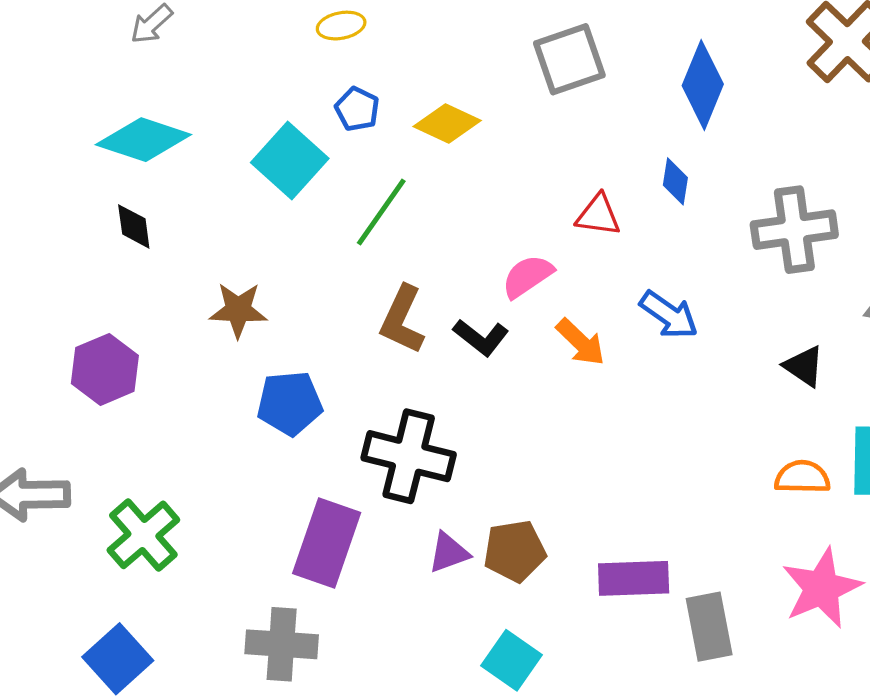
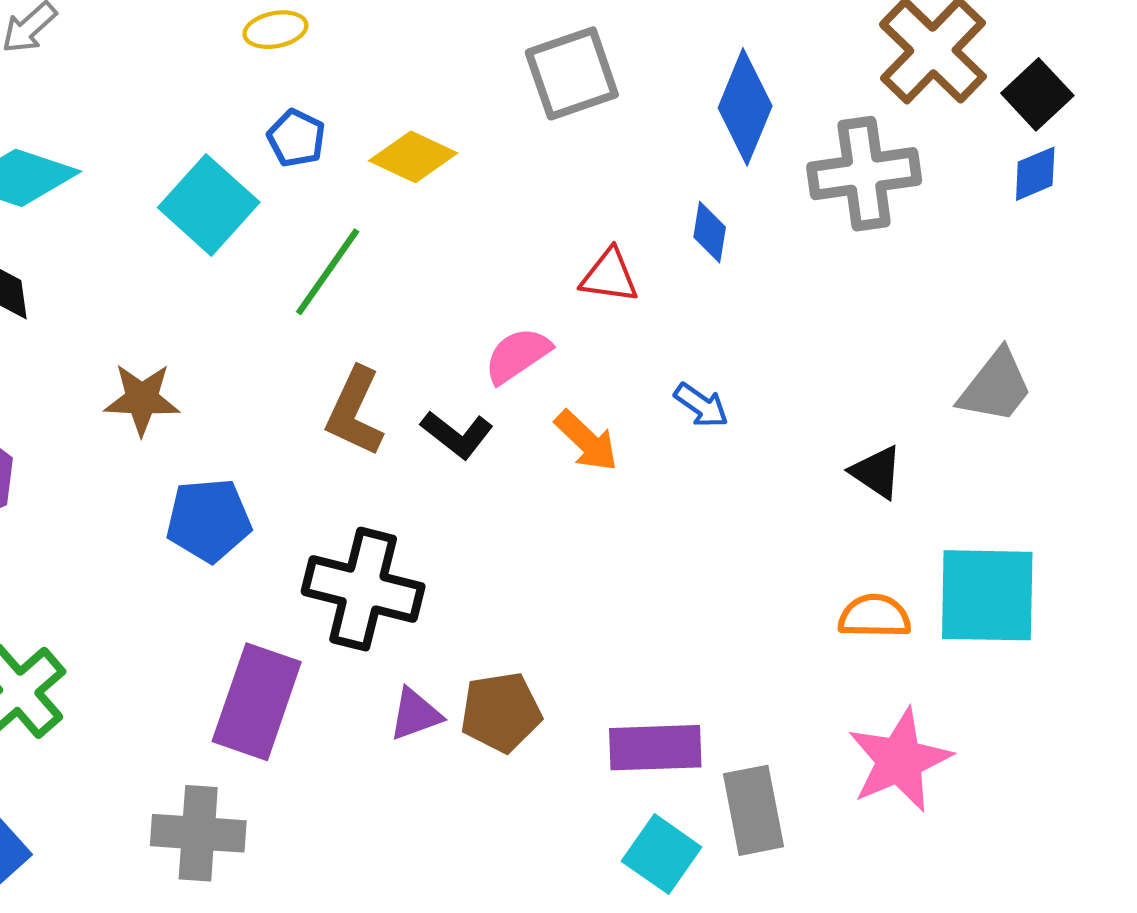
gray cross: (794, 230) -> (864, 174), moved
blue arrow: (669, 315) -> (701, 405), size x0.7
cyan square: (511, 660) -> (662, 854), moved

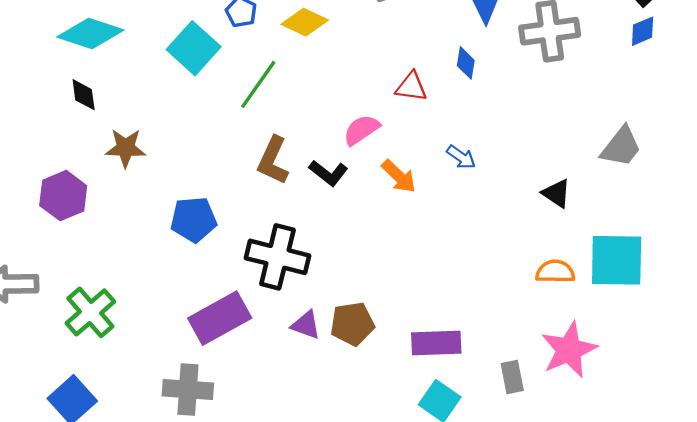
brown star: (142, 399) -> (126, 148), moved
purple rectangle: (257, 702) -> (220, 318), turned 42
purple triangle: (415, 714) -> (306, 325), turned 40
gray rectangle: (753, 810) -> (512, 377), moved, size x0.7

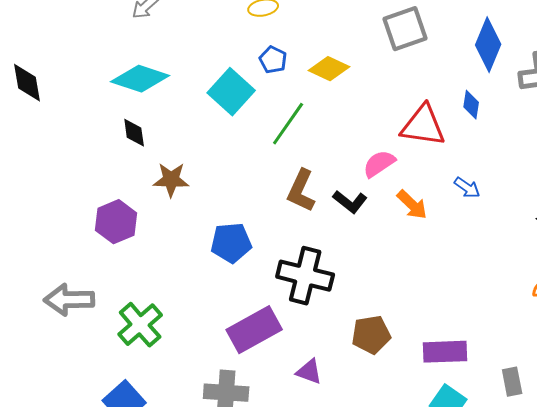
red triangle: (411, 87) -> (423, 126), size x1.6
purple triangle: (306, 325) -> (309, 372), moved

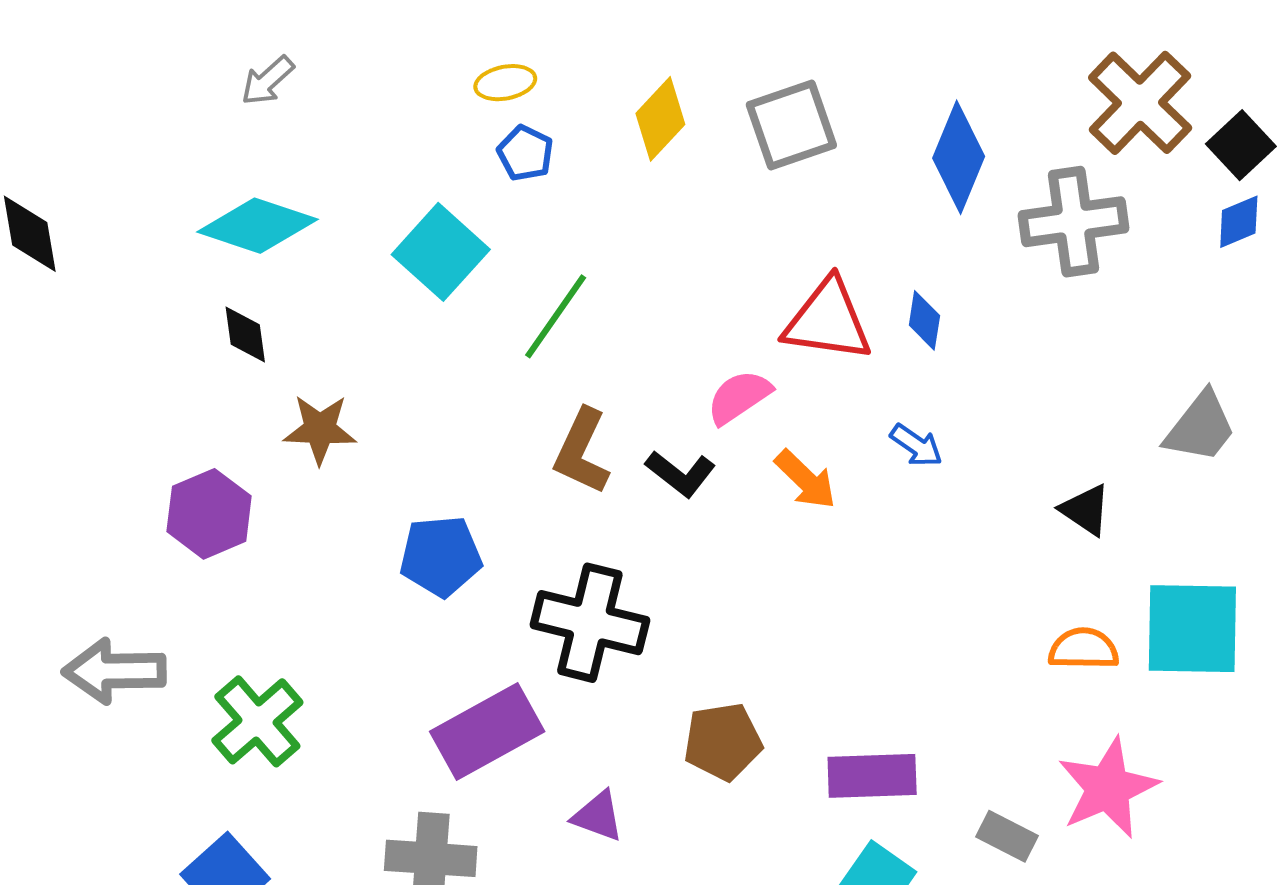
blue pentagon: (273, 60) -> (525, 153), moved
yellow diamond: (329, 69) -> (660, 119), moved, turned -72
blue diamond: (471, 105) -> (924, 320), moved
gray rectangle: (512, 382) -> (1007, 836), turned -52

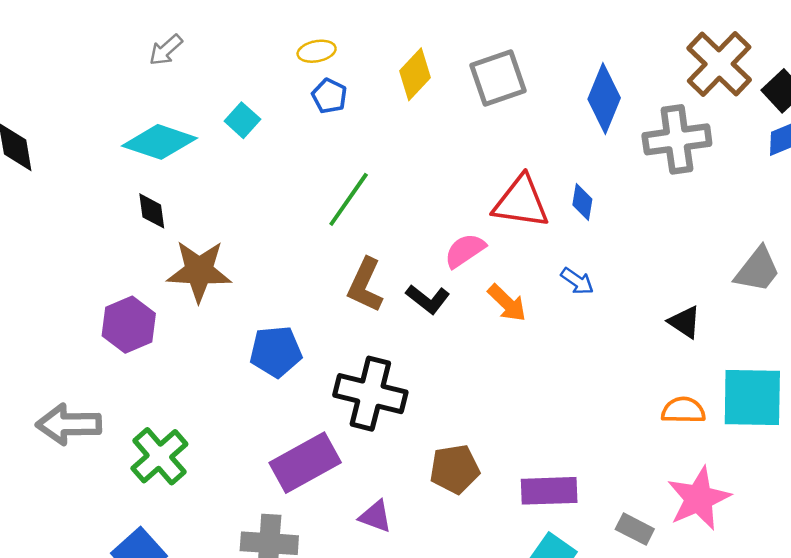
cyan square: (441, 252) -> (242, 120), moved, size x0.6
brown star: (320, 429) -> (199, 271), size x1.4

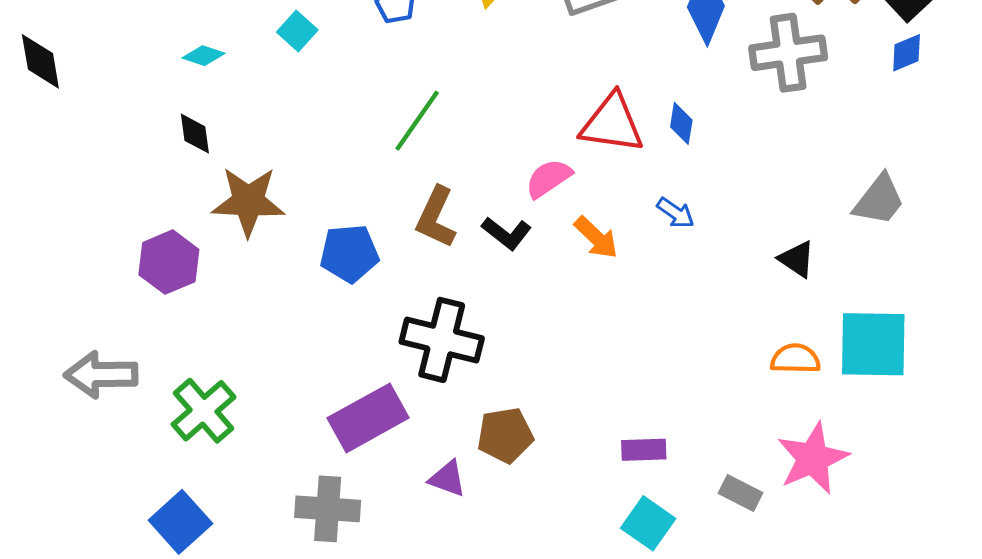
cyan diamond: (159, 142) -> (204, 56), size x0.5
blue pentagon: (276, 352) -> (349, 253), moved
brown pentagon: (455, 469) -> (505, 435), moved
purple rectangle: (549, 491) -> (644, 450), size x0.7

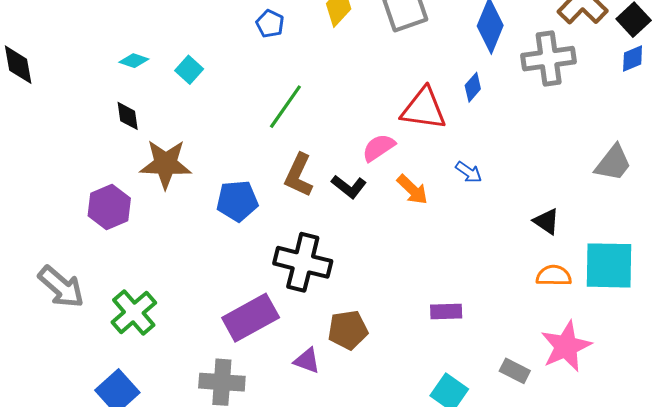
cyan square: (297, 31) -> (189, 70), moved
blue diamond: (681, 123) -> (473, 87), moved, turned 32
black triangle: (797, 259) -> (547, 221), moved
gray arrow: (101, 375) -> (61, 287), turned -138
purple rectangle: (644, 450) -> (446, 311), moved

